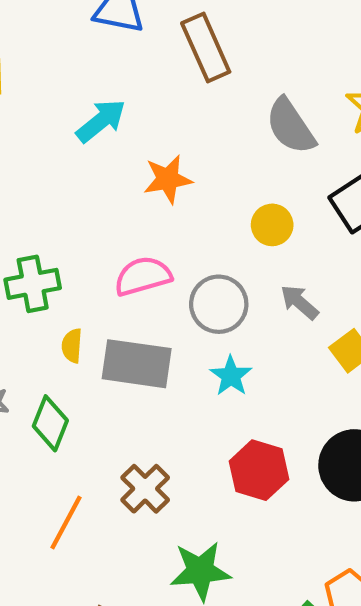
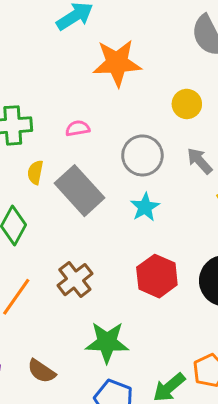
orange star: (168, 179) -> (117, 63), size x1.4
pink semicircle: (143, 276) -> (78, 128), moved, size x0.6
gray rectangle: (137, 364) -> (79, 191), turned 33

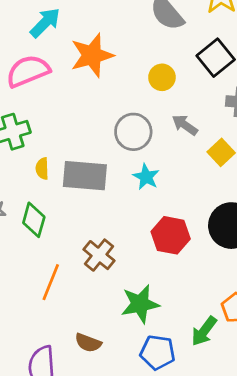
pink semicircle: (78, 128) -> (28, 71), moved, size x2.0
gray rectangle: (79, 191) -> (85, 176), turned -30

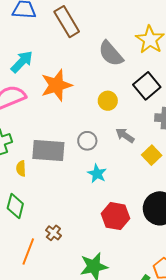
gray circle: (133, 132) -> (87, 141), size x0.7
gray rectangle: (85, 176) -> (48, 151), moved
brown cross: (99, 255) -> (53, 233), moved, size x0.7

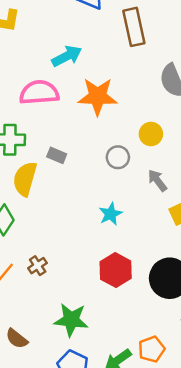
gray circle: (87, 141) -> (118, 157), moved
gray rectangle: (48, 151) -> (57, 155), moved, size x0.5
yellow semicircle: (21, 168) -> (25, 179), size x1.8

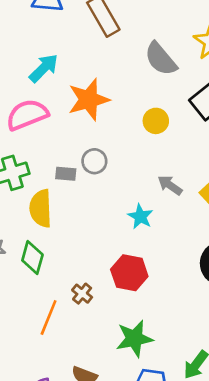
gray circle: (118, 157) -> (94, 161), moved
gray arrow: (157, 180) -> (170, 185), moved
red hexagon: (116, 270) -> (129, 273), moved

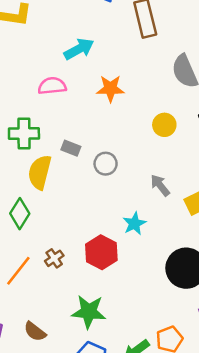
orange star: (89, 100) -> (110, 89), size x0.7
pink semicircle: (27, 115) -> (52, 86), size x0.7
gray circle: (94, 161) -> (106, 164), moved
cyan star: (140, 216) -> (134, 224), moved

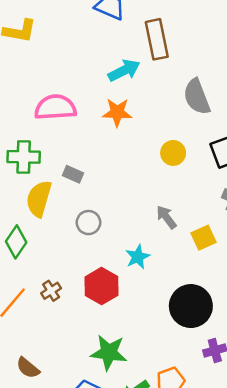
cyan arrow: (79, 49) -> (124, 70), moved
pink semicircle: (52, 86) -> (55, 107), size x1.4
gray circle: (106, 164) -> (88, 223), moved
green star: (89, 312) -> (109, 353), moved

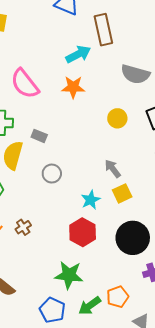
gray semicircle: (197, 97) -> (135, 74), turned -52
pink semicircle: (55, 107) -> (25, 84), turned -124
yellow square: (203, 238) -> (122, 193), moved
red hexagon: (101, 286) -> (83, 232), moved

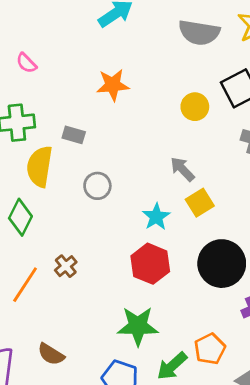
pink semicircle: (25, 84) -> (26, 63), moved, size x0.5
orange star: (73, 87) -> (113, 85), moved
yellow circle: (117, 118) -> (195, 107), moved

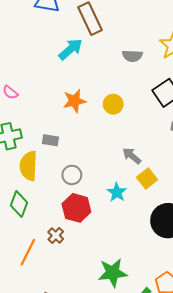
gray semicircle: (199, 32) -> (132, 56), size x0.7
yellow circle: (195, 107) -> (113, 104), moved
red hexagon: (150, 264) -> (76, 208), moved

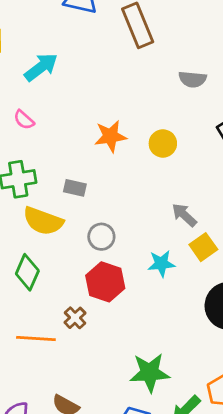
cyan arrow: (70, 49) -> (41, 67), moved
yellow semicircle: (29, 166) -> (43, 221), turned -76
cyan star: (117, 192) -> (161, 264), turned 30
orange line: (28, 252) -> (36, 338), turned 64

